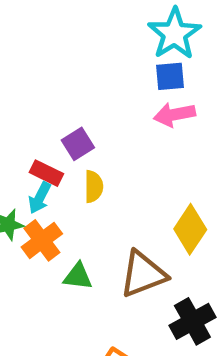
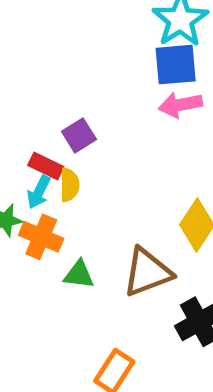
blue square: (170, 76) -> (176, 65), size x1.4
yellow semicircle: (94, 187) -> (69, 185), moved
orange cross: (42, 240) -> (41, 237), turned -30

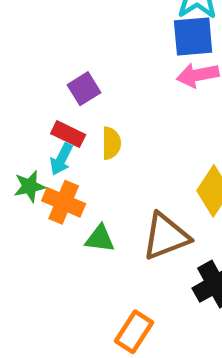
purple square: (79, 135) -> (84, 89), moved
yellow semicircle: (69, 185) -> (111, 143), moved

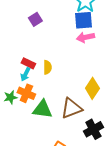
purple square: (84, 89) -> (35, 19), moved
green star: (30, 186) -> (10, 97), moved
green triangle: (100, 239) -> (42, 109), size x1.5

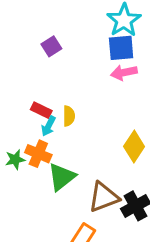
cyan arrow: (25, 74) -> (48, 126), moved
brown triangle: (71, 108) -> (104, 197), moved
green triangle: (42, 109) -> (62, 177), turned -45

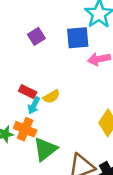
blue square: (121, 48) -> (78, 38), moved
yellow semicircle: (69, 116) -> (51, 97), turned 60

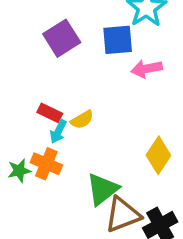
purple square: (36, 36) -> (62, 38), size x1.5
green triangle: (45, 149) -> (102, 189), moved

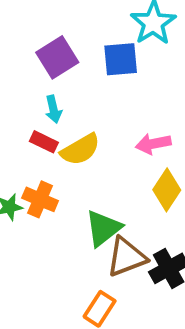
pink arrow: (147, 69) -> (153, 144), moved
yellow semicircle: (82, 120) -> (80, 149), size x1.5
cyan arrow: (58, 132) -> (53, 109), moved, turned -40

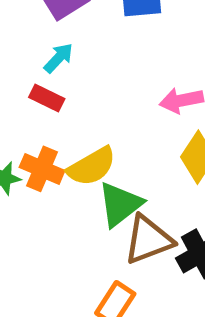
cyan arrow: (53, 109) -> (59, 58), turned -124
yellow semicircle: (80, 149) -> (92, 167), moved

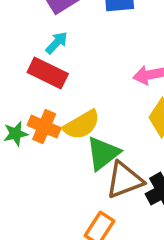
red rectangle: (47, 98) -> (48, 73), size x1.5

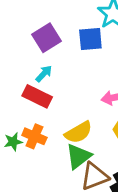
yellow semicircle: (82, 125) -> (78, 132), moved

